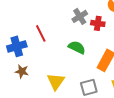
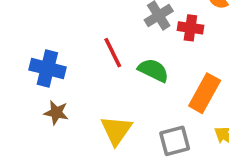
red line: (41, 33) -> (113, 53), moved
blue cross: (17, 46) -> (47, 68), turned 30

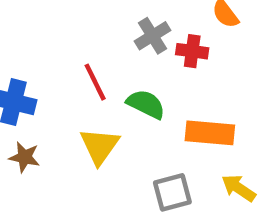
orange rectangle: (205, 93) -> (210, 133), turned 66
yellow triangle: (116, 130) -> (100, 146), moved

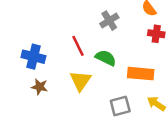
red cross: (192, 51) -> (156, 34), moved

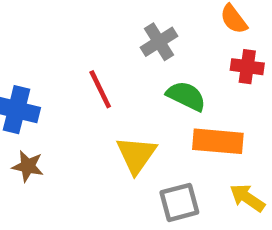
green semicircle: (106, 58) -> (186, 96), moved
yellow triangle: (80, 81) -> (136, 155), moved

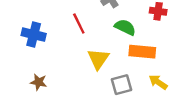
brown star: (28, 166) -> (39, 82), moved

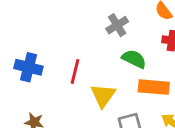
red line: (79, 24) -> (75, 72), moved, turned 40

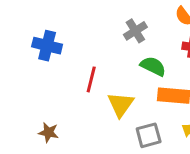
blue cross: (29, 67) -> (47, 46), moved

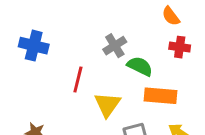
gray cross: (135, 31) -> (115, 46), moved

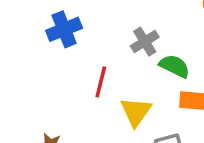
blue cross: (34, 46) -> (64, 29), moved, turned -36

